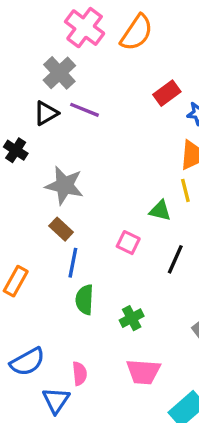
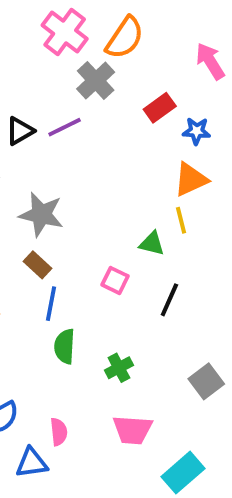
gray cross: (59, 73) -> (96, 81), moved
purple line: (85, 110) -> (65, 127), turned -48
blue triangle: (56, 400) -> (32, 463), turned 48

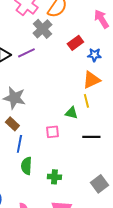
pink square: (115, 280) -> (52, 132), turned -32
black line: (169, 300) -> (91, 137), moved, turned 66
green cross: (119, 368) -> (54, 177), turned 32

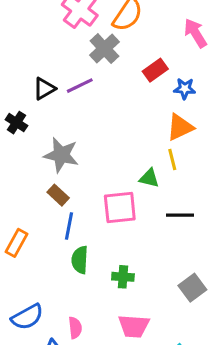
pink square: (52, 132) -> (120, 207), size x1.6

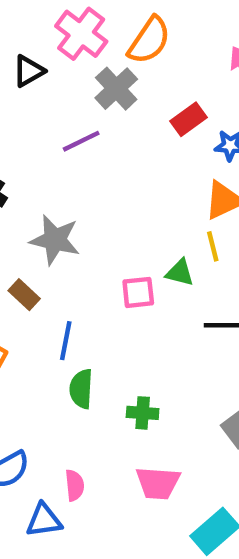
black triangle: (44, 89) -> (29, 71), moved
brown rectangle: (58, 195) -> (24, 295), moved
pink square: (120, 207) -> (138, 292), moved, size x0.7

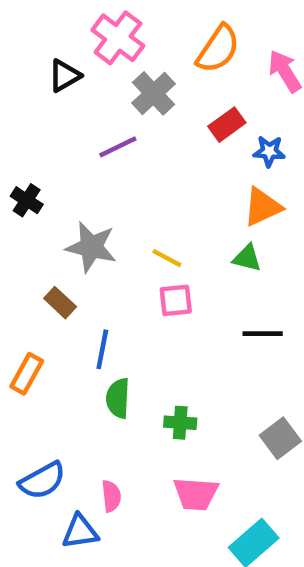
orange semicircle: (149, 40) -> (218, 49), moved
yellow line: (213, 246) -> (167, 258), moved, turned -48
green triangle: (180, 273) -> (247, 258), moved

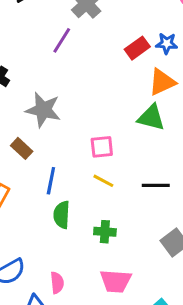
red rectangle: (227, 125) -> (137, 48), moved
purple line: (118, 147) -> (62, 40), turned -32
yellow line: (167, 258) -> (103, 181), moved
green triangle: (247, 258) -> (151, 118), size x1.4
black line: (263, 334) -> (156, 185), moved

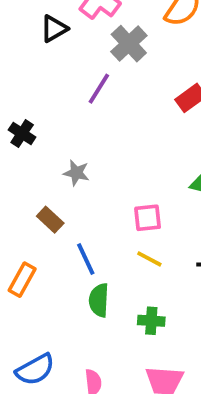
gray star: (43, 110) -> (76, 173), size x0.6
blue line: (51, 181) -> (86, 259), turned -36

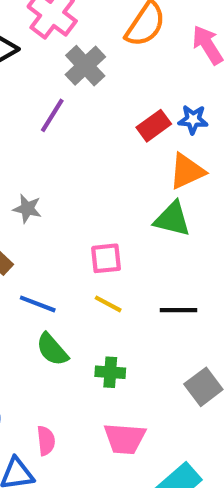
blue line: (86, 259) -> (38, 304), turned -44
green semicircle: (99, 300) -> (52, 350), turned -44

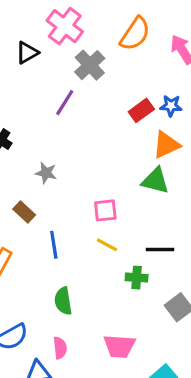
blue line: (38, 304) -> (54, 245), turned 60
green semicircle: (52, 350) -> (63, 301), moved, turned 32
green cross: (110, 372) -> (137, 278), moved

